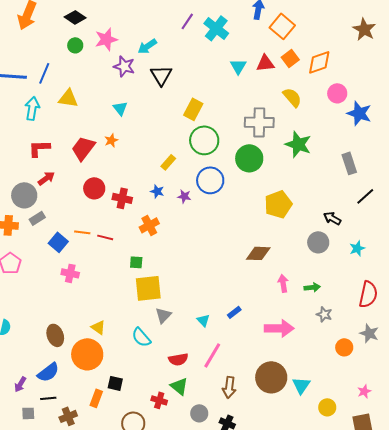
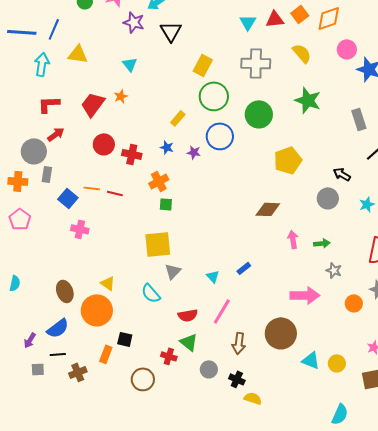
gray cross: (259, 122) -> (256, 63), moved
gray rectangle: (37, 218) -> (47, 174), turned -49
green square: (136, 262) -> (166, 204), moved
pink arrow: (279, 328) -> (305, 295), moved
cyan triangle: (301, 385) -> (311, 360), moved, turned -42

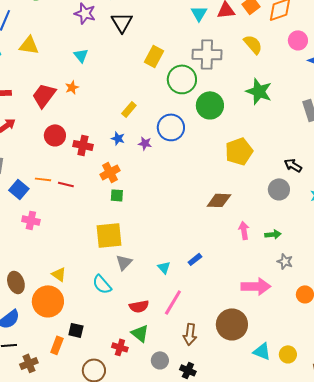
green circle: (214, 96) -> (182, 79), moved

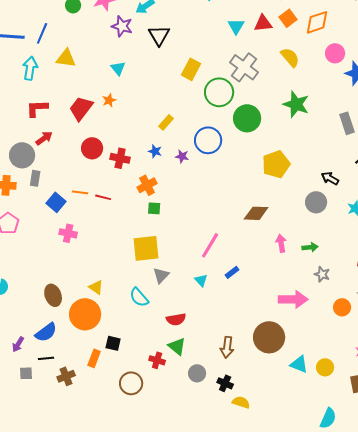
gray cross: (207, 54) -> (244, 67), turned 36
pink line: (173, 302) -> (210, 245), moved

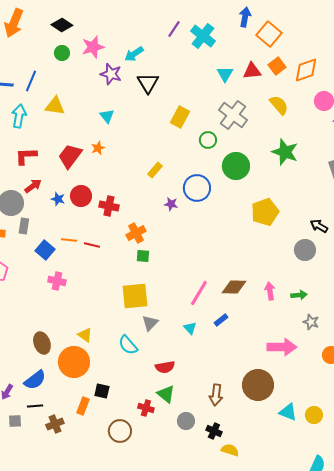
green circle: (219, 92) -> (208, 140), size x0.6
blue star: (155, 151) -> (58, 199), moved
brown diamond: (256, 213) -> (234, 287), moved

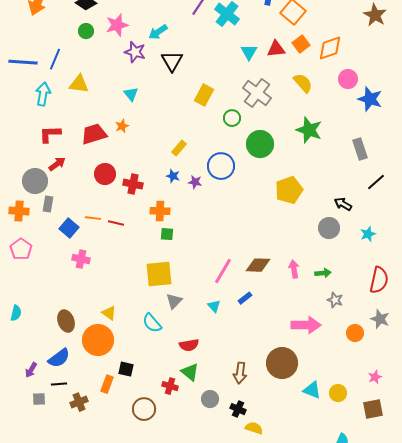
red trapezoid: (70, 156) -> (94, 134), turned 36
blue star: (58, 199) -> (173, 176), moved
orange cross: (136, 233) -> (160, 211), turned 30

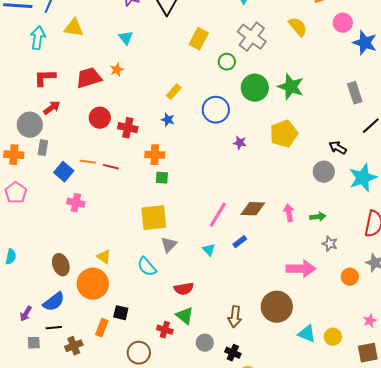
green star: (309, 130) -> (291, 87), moved
purple star: (195, 182) -> (240, 143), moved
cyan star: (368, 234) -> (363, 178), size x1.8

